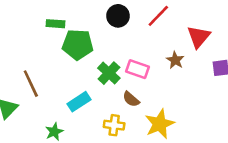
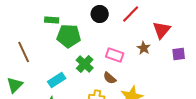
green cross: (109, 73) -> (85, 64), moved
brown line: (31, 84) -> (24, 52), moved
cyan rectangle: (79, 102) -> (57, 80), moved

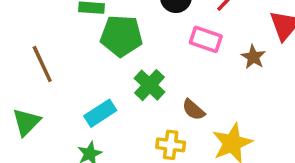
pink rectangle: (115, 55) -> (206, 39), moved

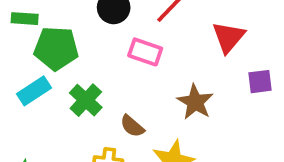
brown star: (253, 57) -> (195, 102), moved, size x1.4
cyan rectangle: (100, 113) -> (34, 91), moved

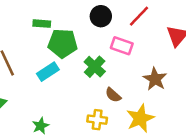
green cross: (86, 100) -> (95, 67), moved

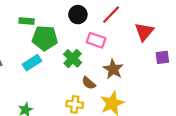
brown star: (155, 79) -> (113, 69), moved

